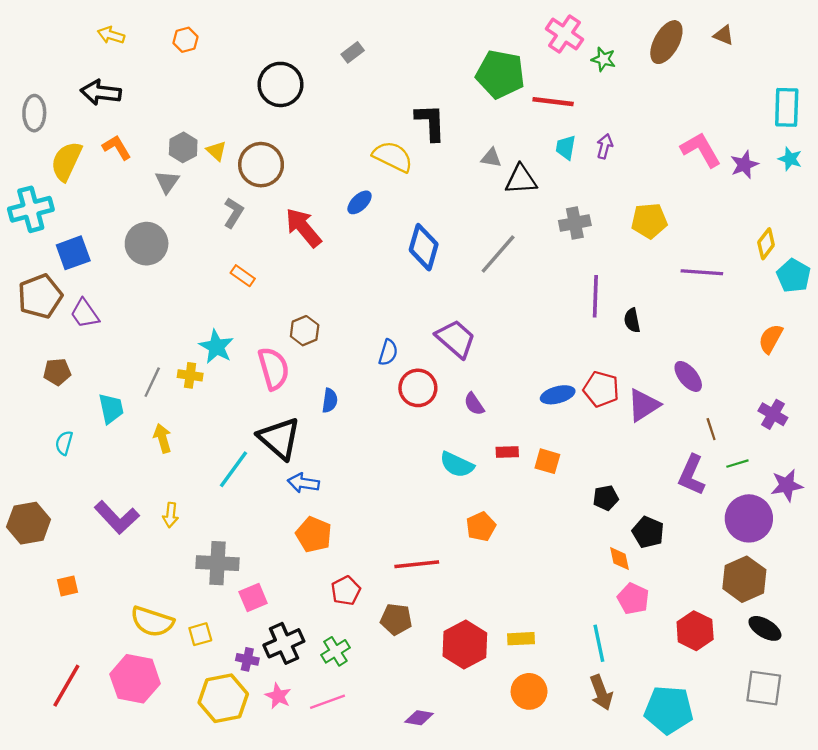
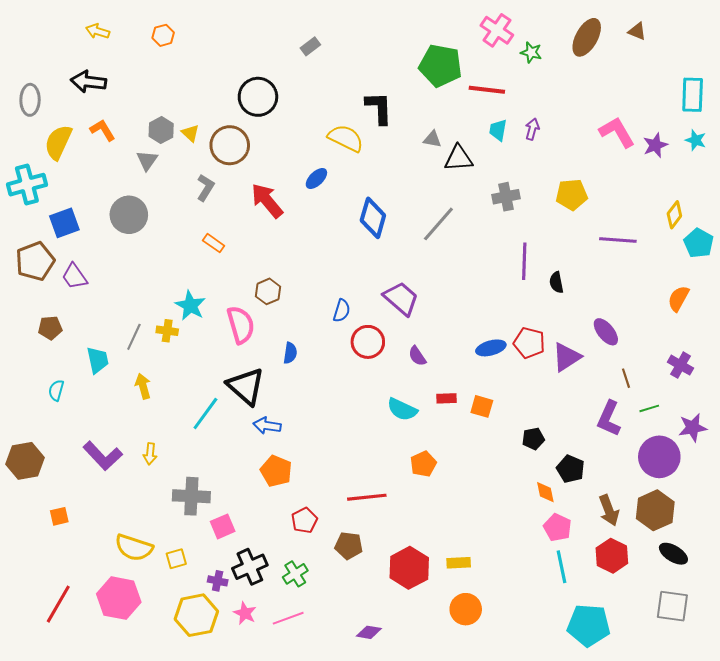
black circle: (280, 84) -> (258, 97), moved
cyan line: (599, 643) -> (561, 567), moved
brown arrow: (601, 693) -> (609, 510), moved

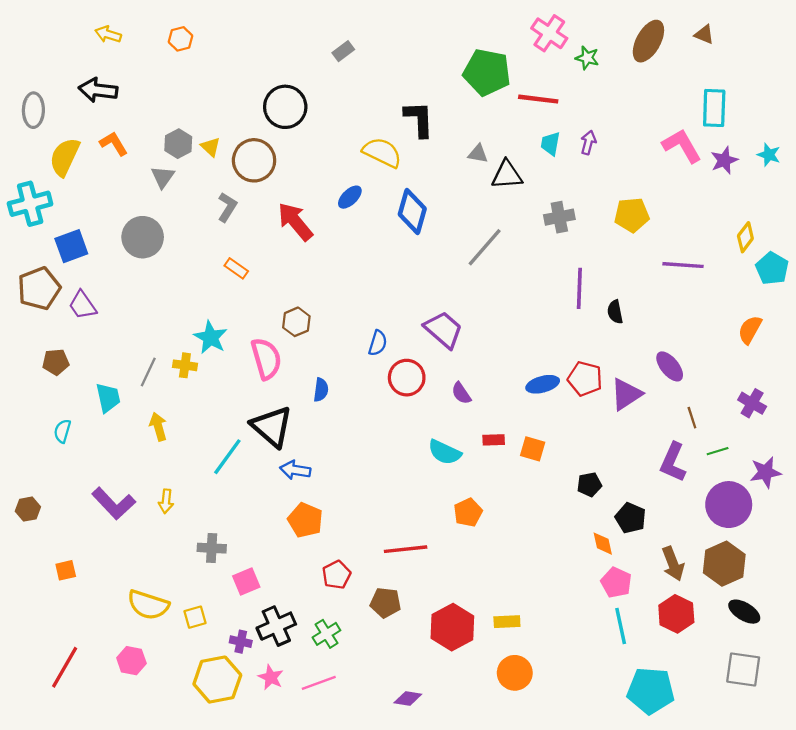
cyan rectangle: (693, 95) -> (714, 108), moved
blue diamond: (373, 218) -> (412, 212), moved
brown hexagon: (25, 461) -> (28, 509), size x0.6
gray cross: (191, 496) -> (212, 548), size x0.7
pink hexagon: (119, 598) -> (131, 661), size x0.6

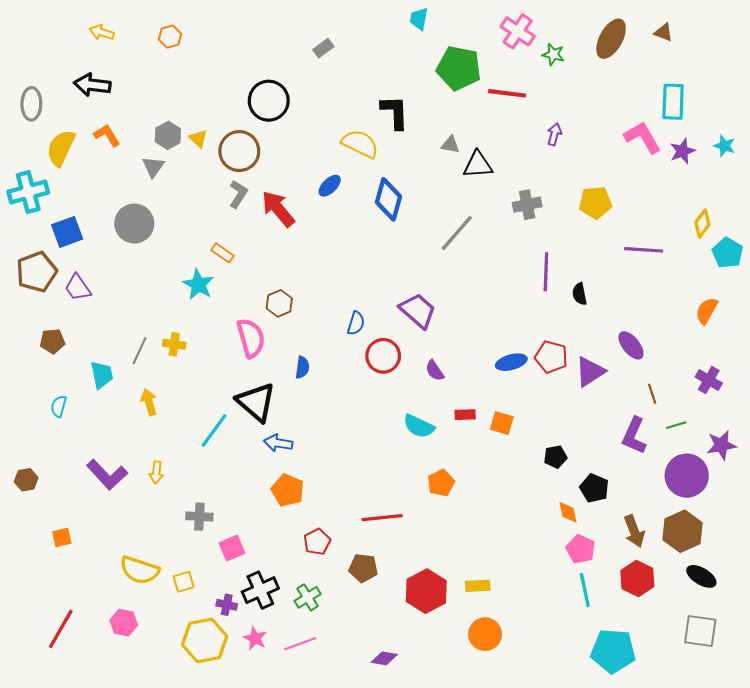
cyan trapezoid: (550, 144) -> (419, 19), moved
gray L-shape: (227, 207) -> (238, 194), moved
cyan star: (211, 337) -> (198, 284), moved

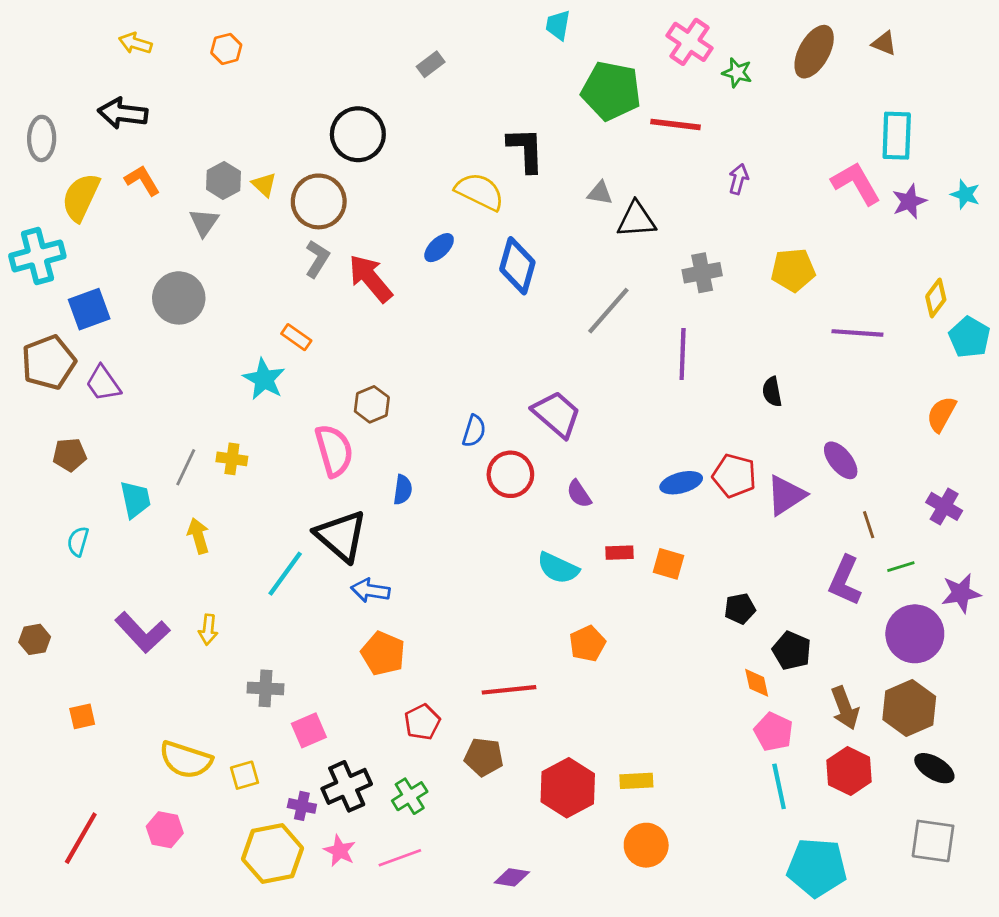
purple line: (546, 272) -> (683, 354), moved

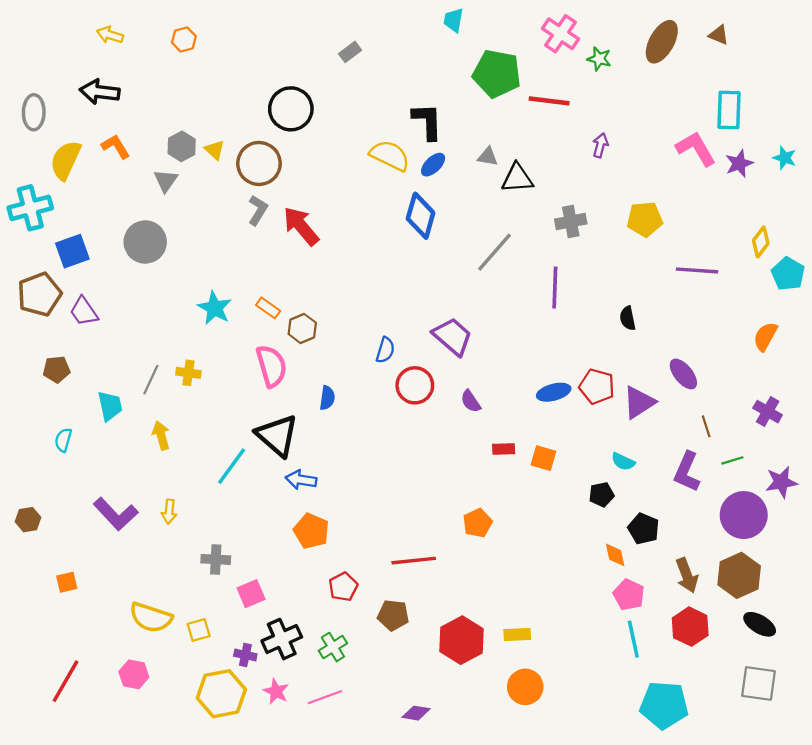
blue ellipse: (439, 248) -> (433, 165), moved
orange rectangle: (296, 337) -> (268, 308), moved
cyan semicircle: (558, 568) -> (623, 462), moved, size x0.7

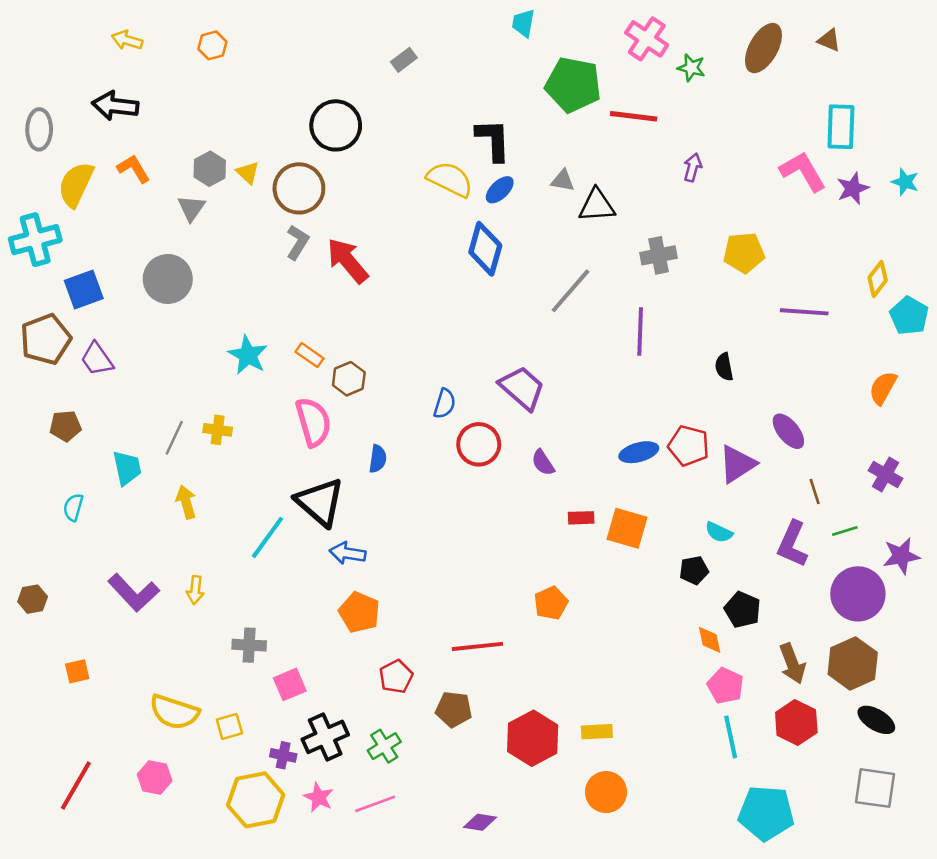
orange square: (543, 458) -> (627, 528), size x1.4

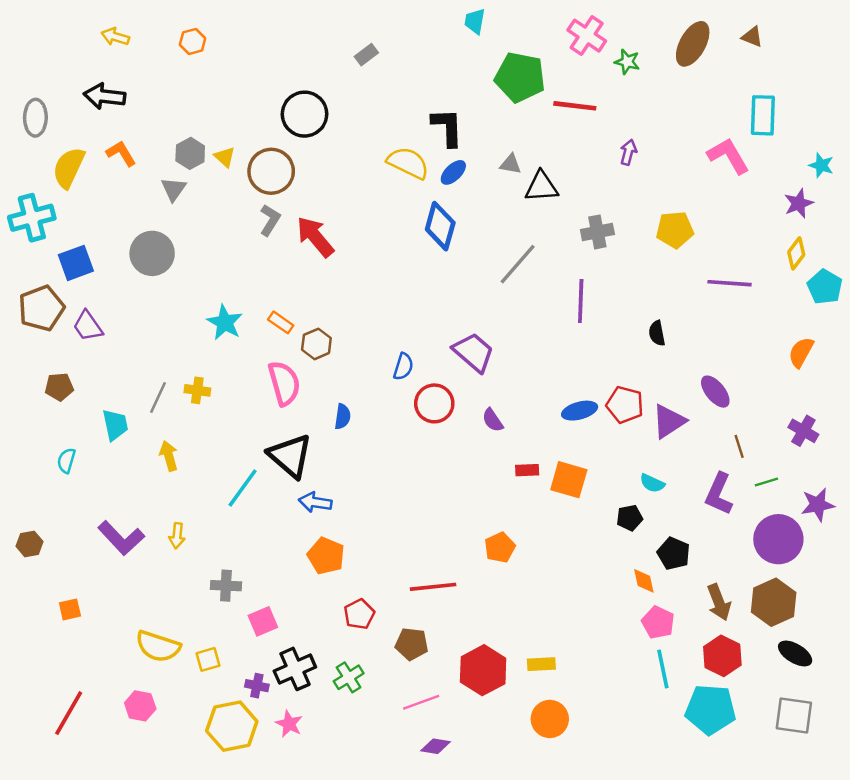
purple star: (853, 188) -> (799, 203), moved
pink line: (375, 804) -> (421, 702), moved
cyan pentagon: (766, 813) -> (711, 709), moved

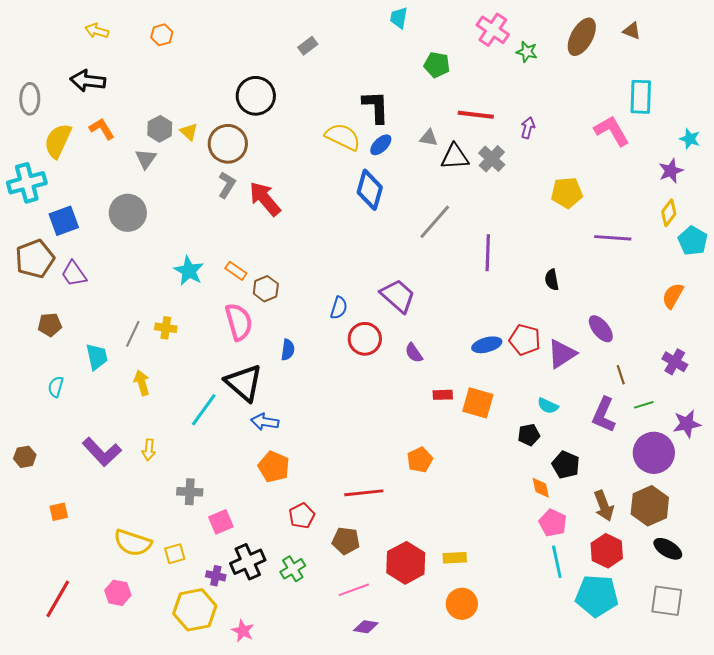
green pentagon: (520, 77) -> (437, 65), size x0.6
red line: (575, 106) -> (476, 115), moved
gray cross: (597, 232) -> (492, 159), moved, turned -36
pink star: (289, 724) -> (243, 631), moved

